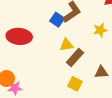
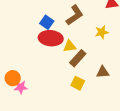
blue square: (57, 20) -> (47, 22), moved
red ellipse: (19, 36) -> (51, 38), moved

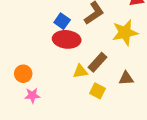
yellow star: (102, 32) -> (125, 33), size x1.6
yellow triangle: (70, 46) -> (80, 71), moved
orange circle: (13, 78) -> (23, 74), moved

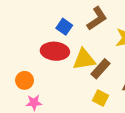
red ellipse: (67, 39) -> (55, 51), moved
yellow triangle: (80, 71) -> (84, 59), moved, size x1.5

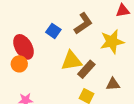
red ellipse: (55, 51) -> (24, 47), moved, turned 55
orange circle: (25, 80) -> (19, 64), moved

